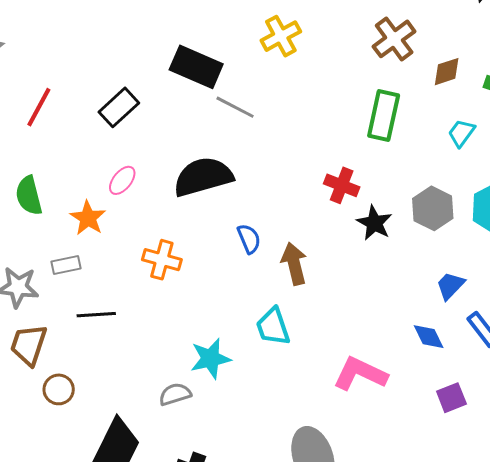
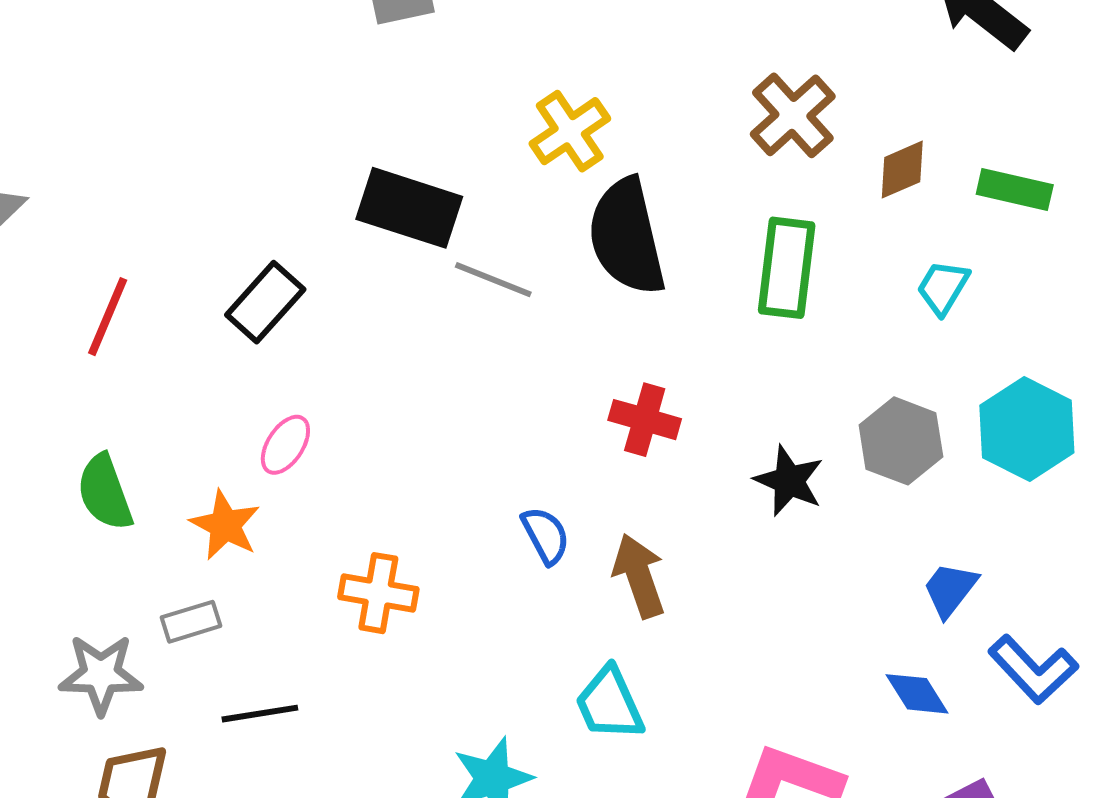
black semicircle: (203, 177) -> (627, 237), moved, turned -82
red cross: (342, 185) -> (645, 420), moved

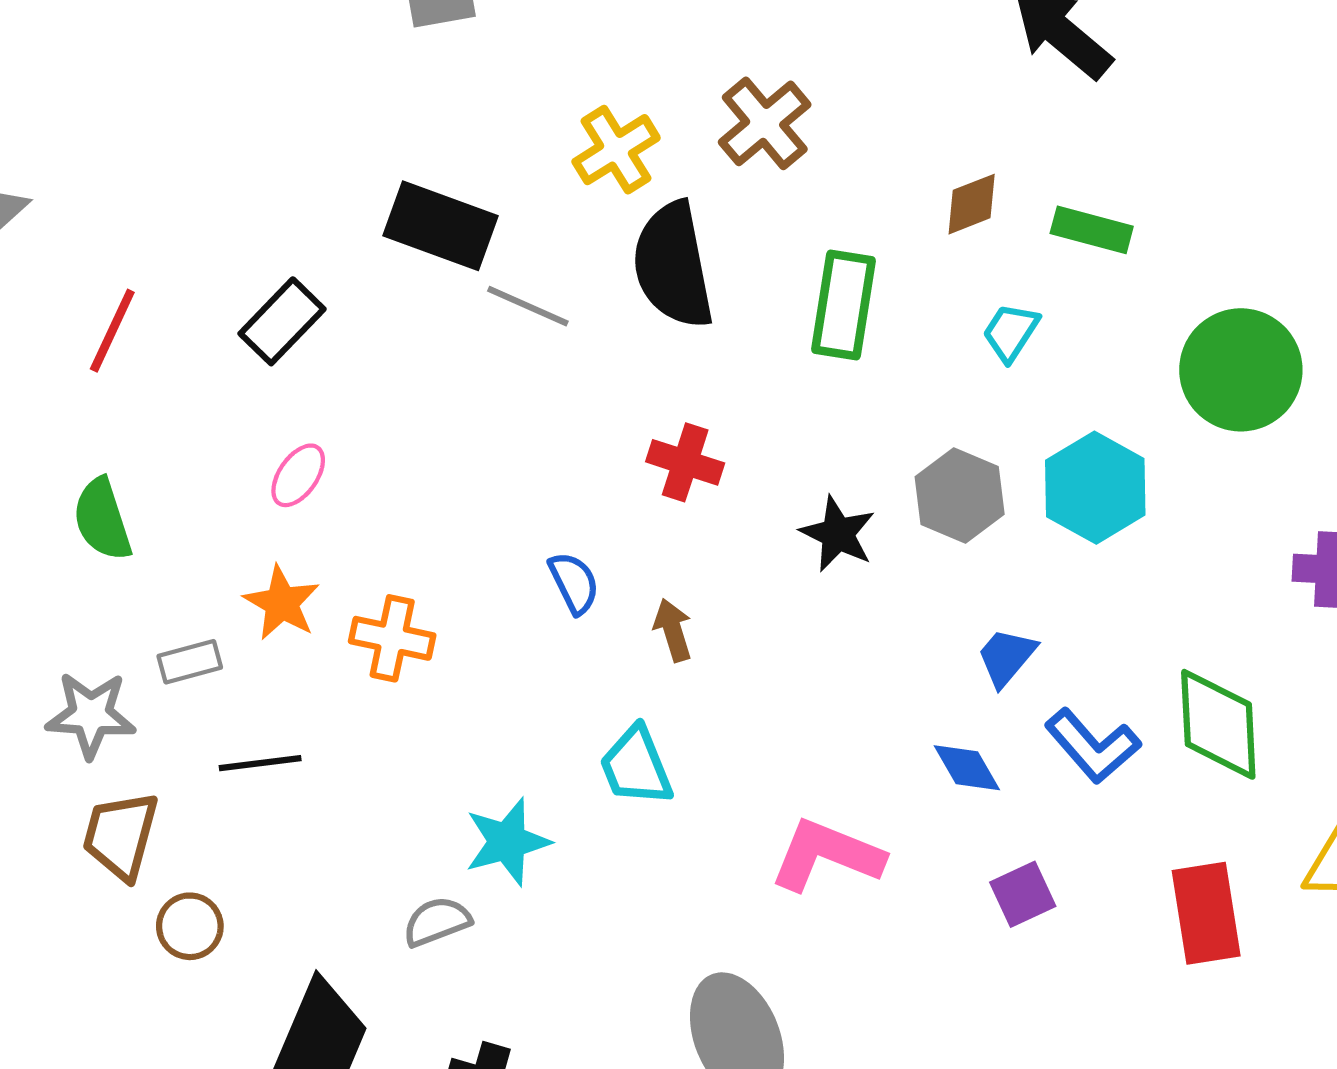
brown cross: (793, 115) -> (765, 123), moved
orange star: (225, 525) -> (282, 603), moved
brown arrow: (639, 576) -> (673, 630), size x0.7

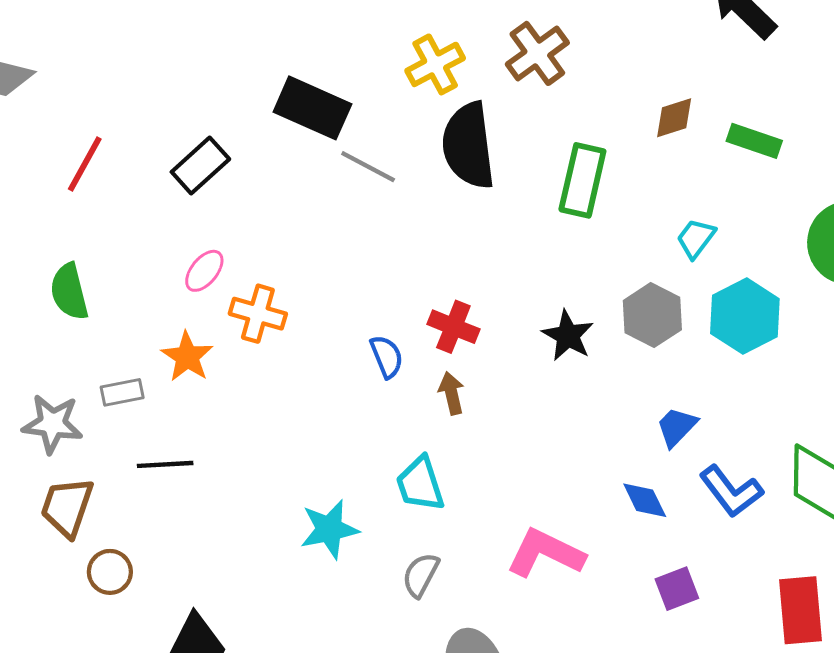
cyan trapezoid: (1011, 332) -> (696, 238), moved
red cross: (685, 462) -> (453, 327), moved
orange cross: (392, 638) -> (258, 314), moved
gray semicircle: (437, 922) -> (421, 575), moved, turned -45

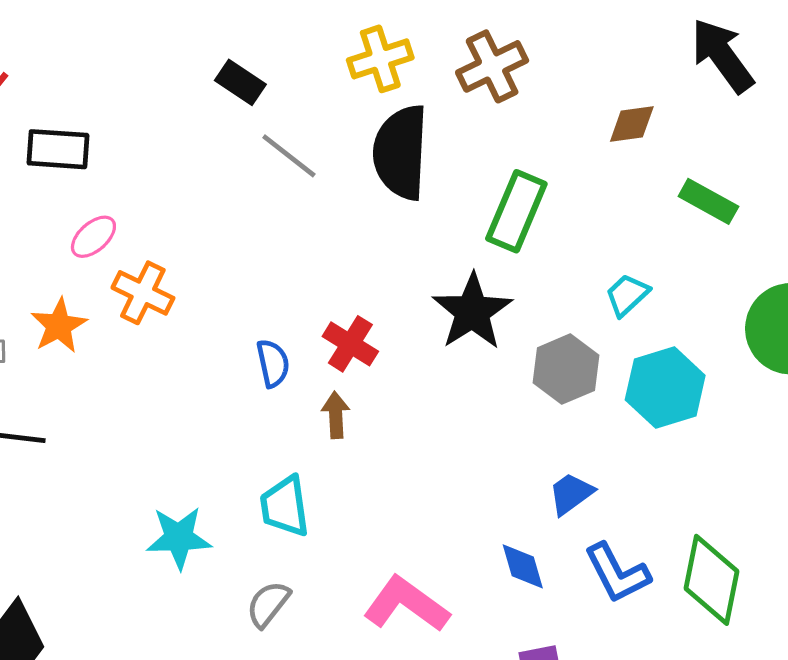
black rectangle: (312, 108) -> (240, 82), size x0.6
brown diamond: (674, 118) -> (632, 124), moved
black rectangle: (200, 166) -> (58, 149), moved, turned 36
black star: (568, 336) -> (472, 312), moved, size x1.4

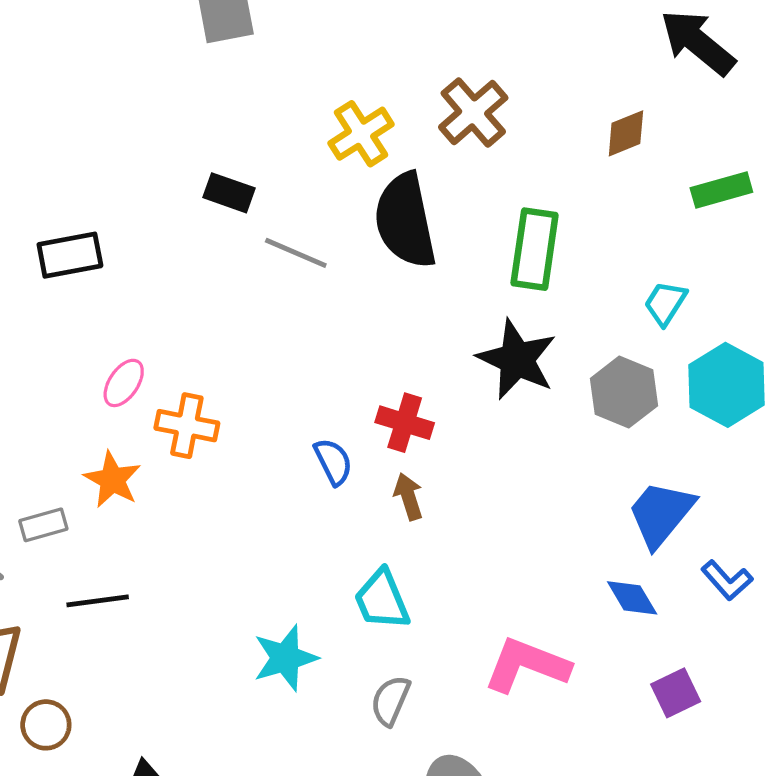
black rectangle: (58, 149) -> (70, 255), moved
green rectangle: (708, 201) -> (721, 190), turned -30
blue trapezoid: (571, 494) -> (661, 514), size x1.5
blue L-shape: (617, 573) -> (727, 580), size x0.7

